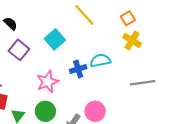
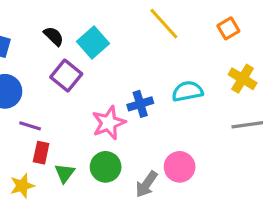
cyan square: (55, 39) -> (93, 43), moved
yellow cross: (132, 40) -> (243, 79), moved
blue cross: (78, 69) -> (140, 104), moved

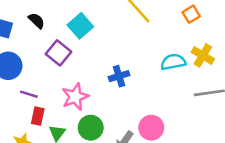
black semicircle: (54, 36) -> (37, 21), moved
cyan semicircle: (187, 91) -> (173, 62), moved
pink star: (109, 123) -> (75, 97), moved

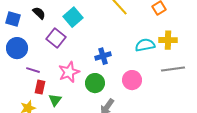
yellow cross: (203, 55) -> (168, 40), turned -30
green circle: (91, 128) -> (95, 83), moved
pink circle: (151, 128) -> (132, 80), moved

